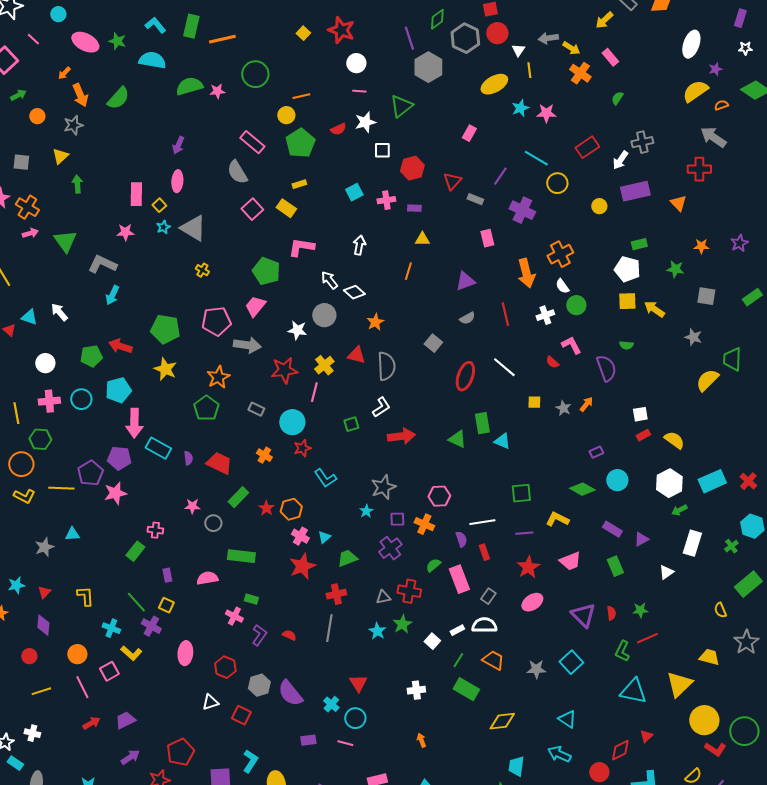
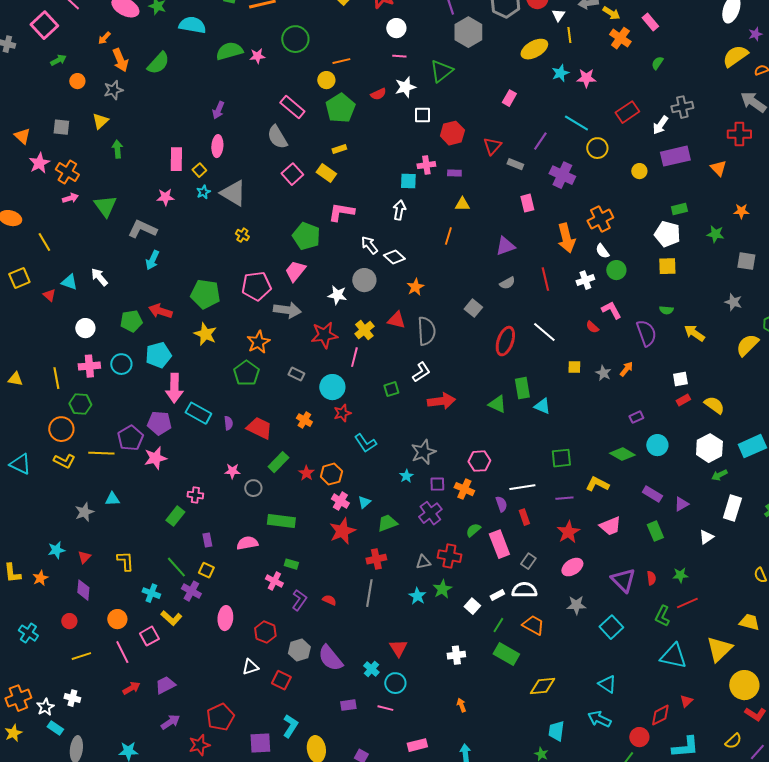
cyan square: (354, 192) -> (408, 181), moved, turned 30
yellow arrow: (654, 309) -> (694, 333), moved
gray star: (536, 669) -> (576, 605), moved

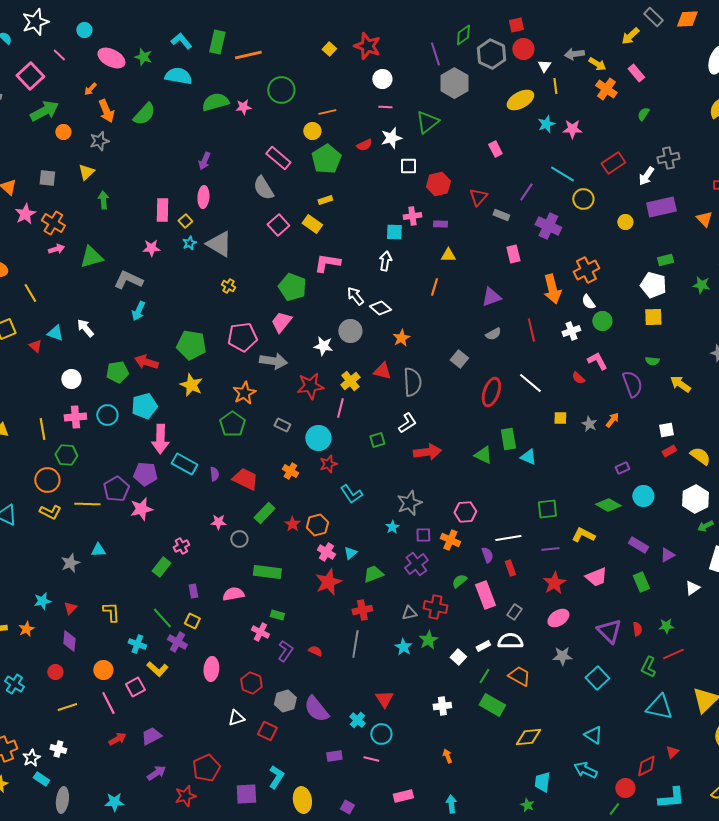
green arrow: (58, 60) -> (44, 111), size x1.8
pink rectangle: (509, 98) -> (495, 149), turned -56
green triangle: (105, 206) -> (91, 257), turned 50
pink cross: (195, 495) -> (181, 546), turned -35

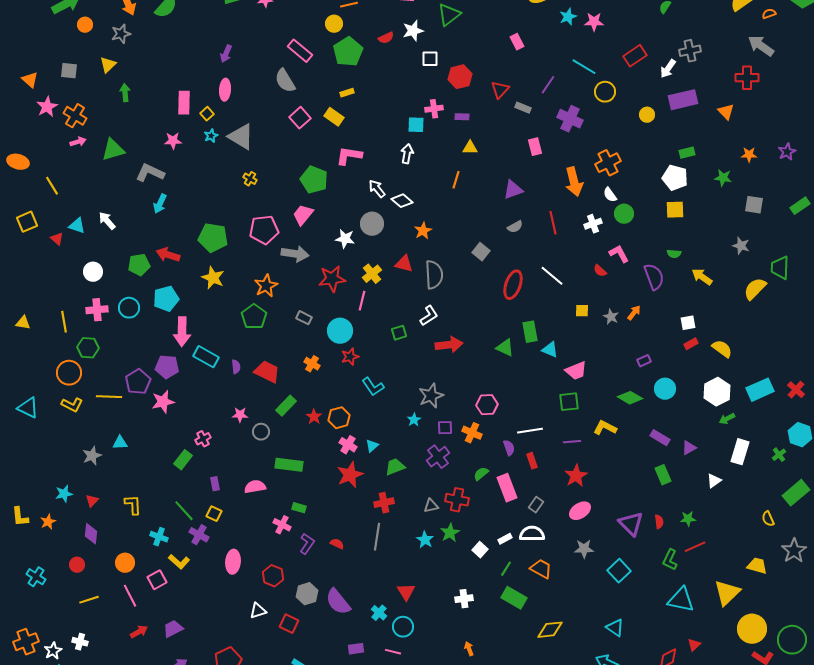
pink trapezoid: (596, 577) -> (576, 371), moved

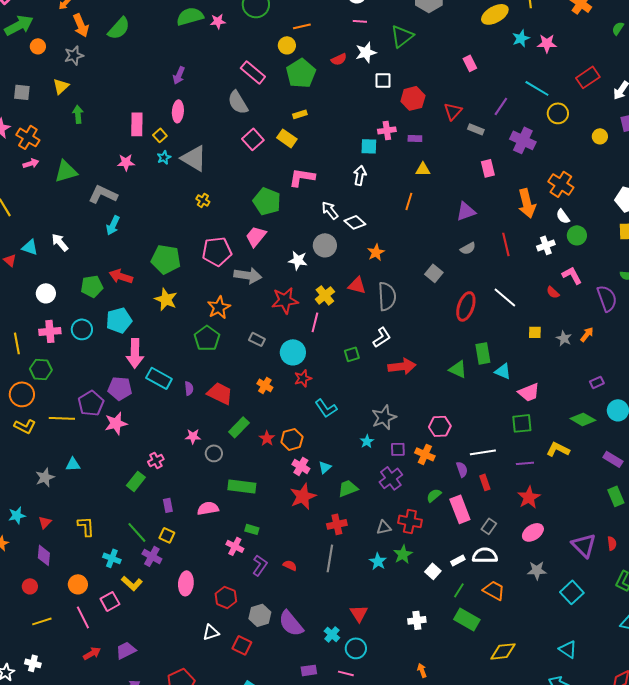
orange cross: (608, 163) -> (561, 184), turned -30

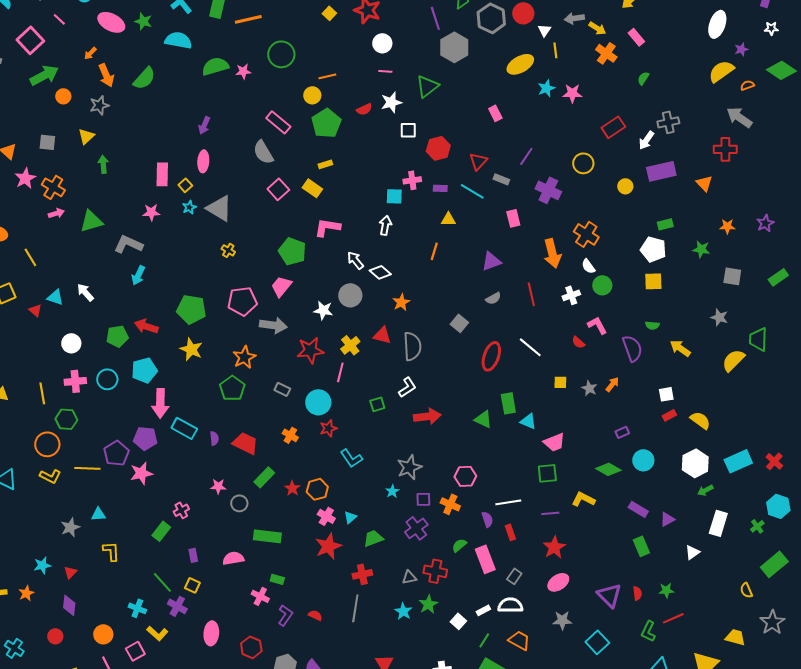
cyan line: (537, 88) -> (472, 191), moved
yellow L-shape: (86, 526) -> (111, 551), moved

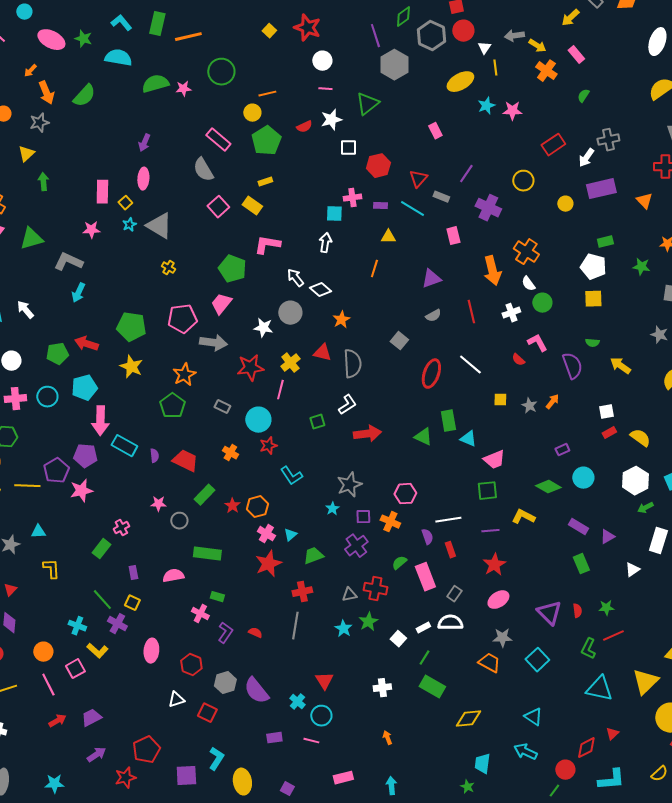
orange trapezoid: (519, 640) -> (489, 663), moved

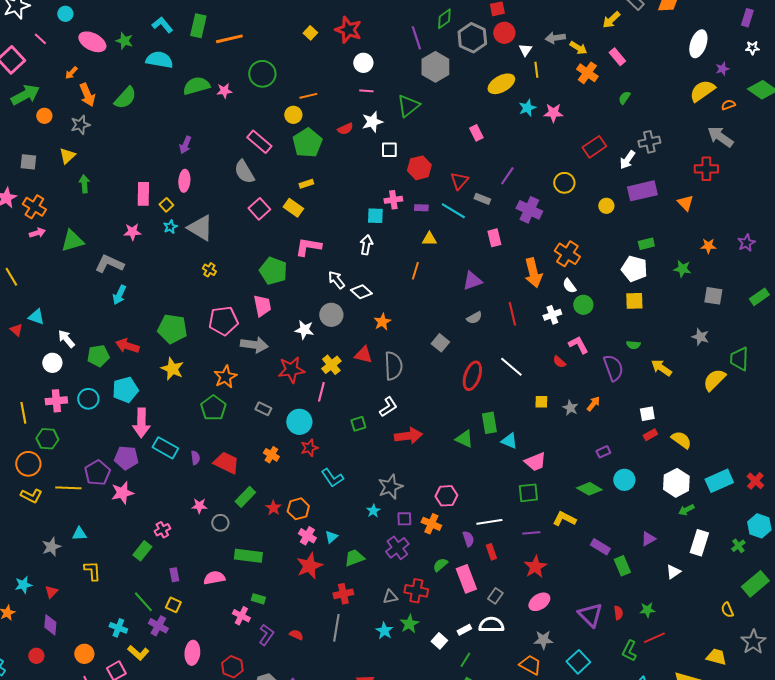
pink trapezoid: (221, 304) -> (262, 306), turned 130
white arrow: (25, 310) -> (66, 339), moved
purple rectangle: (578, 527) -> (600, 547), moved

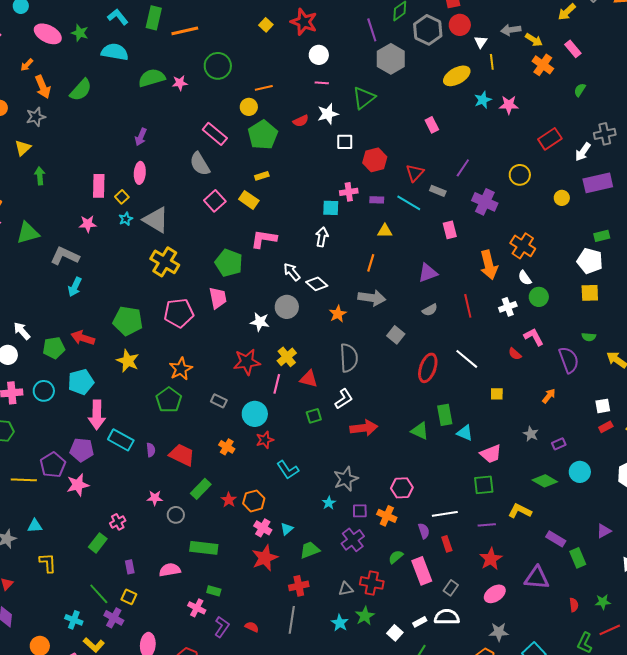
yellow cross: (209, 270) -> (165, 262), size x2.0
gray arrow: (254, 345) -> (372, 298), moved
red triangle: (363, 355) -> (309, 379), moved
gray star: (570, 408) -> (531, 434), moved
purple triangle: (590, 615) -> (537, 578), moved, turned -40

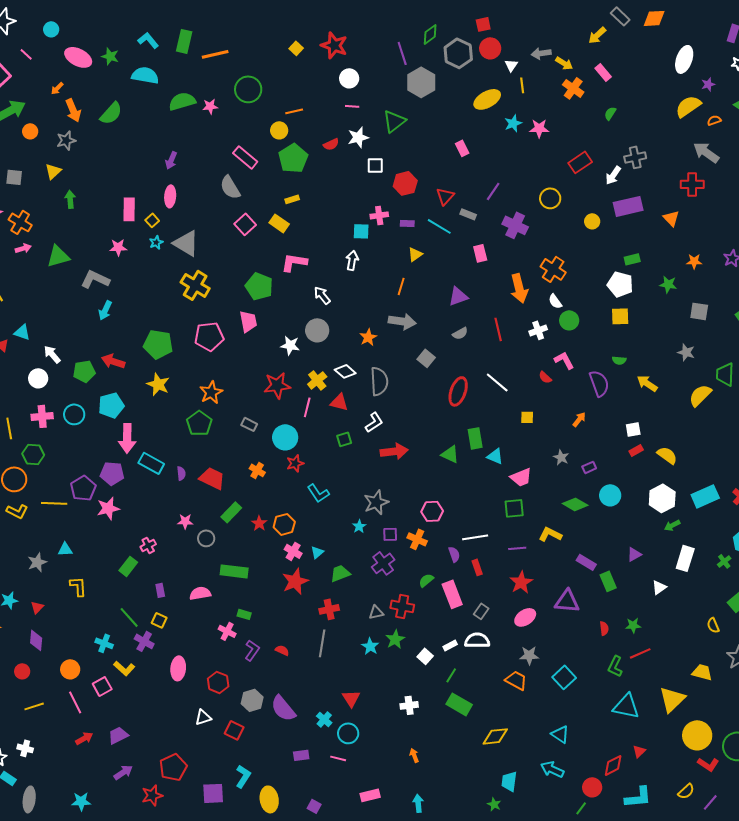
yellow triangle: (385, 231) -> (415, 254), turned -35
white diamond: (317, 284) -> (345, 371), moved

